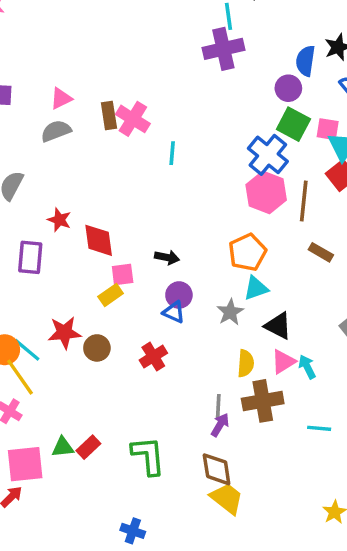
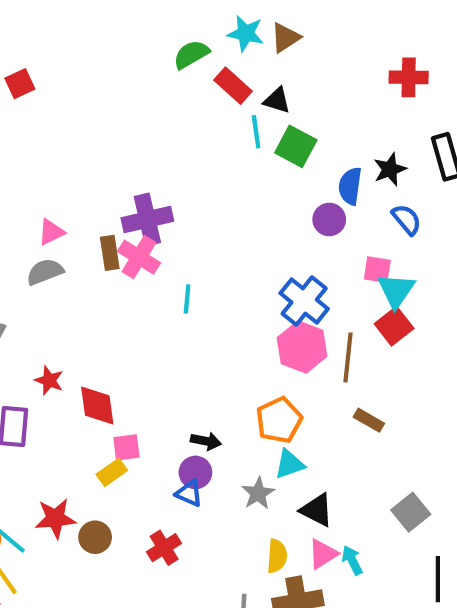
purple cross: (223, 49) -> (147, 219), moved
green square: (293, 124) -> (296, 146), moved
black arrow: (167, 257) -> (206, 441), moved

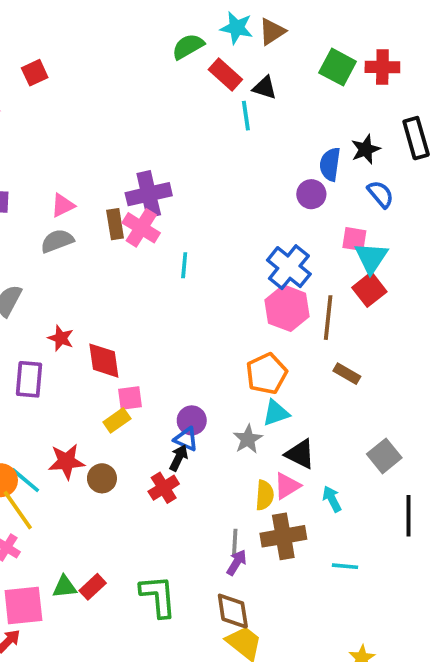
green square: (296, 146) -> (338, 67), moved
black arrow: (206, 441) -> (179, 458), moved, turned -75
pink triangle: (323, 554) -> (287, 486), moved

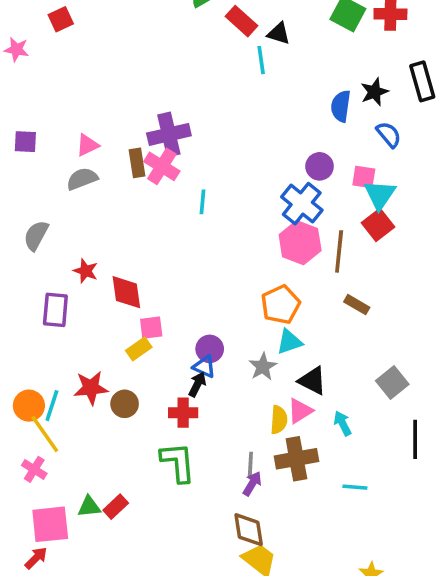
purple circle: (311, 194) -> (320, 166), moved
cyan line: (25, 480) -> (52, 406), turned 68
red cross: (164, 488) -> (183, 413), turned 32
green L-shape: (158, 596) -> (178, 462), moved

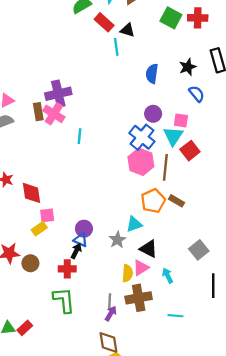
blue semicircle: (341, 106) -> (152, 74), moved
cyan triangle: (380, 195) -> (173, 136), moved
orange pentagon: (281, 305) -> (153, 201), moved

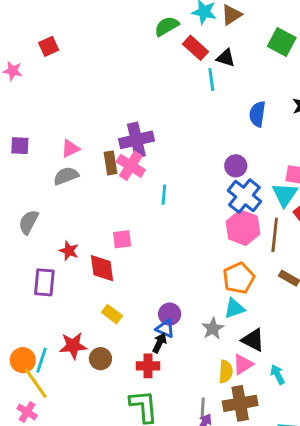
purple circle: (153, 114) -> (236, 166), moved
orange pentagon: (153, 201) -> (239, 278), moved
pink square: (47, 215) -> (122, 239), moved
yellow rectangle: (39, 229) -> (112, 314), turned 72

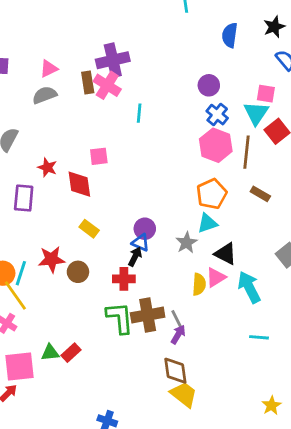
blue cross: (244, 196) -> (217, 115), size x0.7
cyan arrow: (278, 375) -> (249, 287), size x1.6
brown cross: (240, 403) -> (148, 315), moved
gray line: (203, 408) -> (177, 319), turned -30

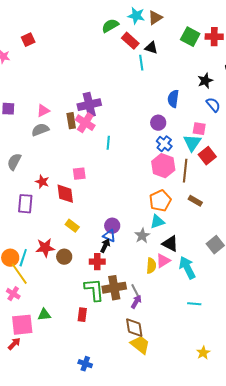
blue semicircle: (230, 35) -> (173, 99), moved
red rectangle: (71, 353) -> (82, 315), moved, turned -40

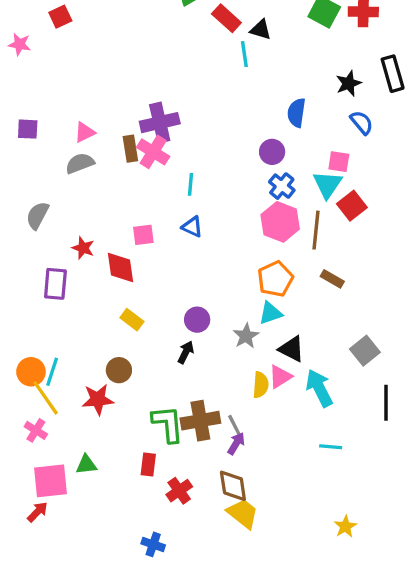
blue triangle: (109, 236) -> (192, 227), moved
red star: (45, 248) -> (98, 399), moved
red cross: (97, 262) -> (179, 491), moved, turned -35

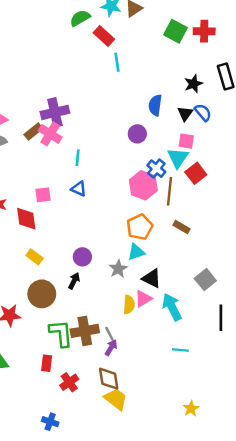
black triangle: (261, 30) -> (185, 114), moved, turned 49
brown rectangle: (130, 149) -> (33, 132), turned 60
blue cross: (282, 186) -> (156, 169), moved
brown circle: (119, 370) -> (42, 294), moved, size x1.5

